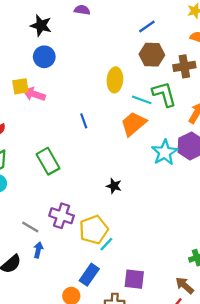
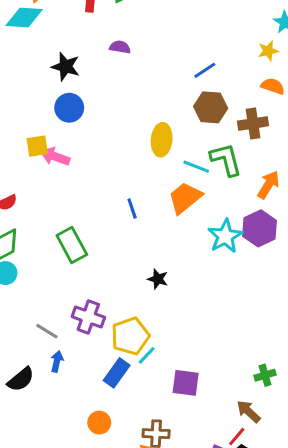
blue line: (84, 121) -> (132, 209), moved
blue rectangle: (89, 275) -> (117, 373), moved
purple square: (134, 279) -> (186, 383), moved

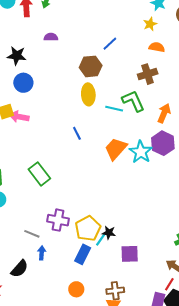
brown hexagon: (211, 107) -> (91, 66), moved
orange trapezoid: (185, 198) -> (116, 149), moved
blue line: (132, 209) -> (77, 133), moved
black star: (158, 279) -> (109, 233), moved

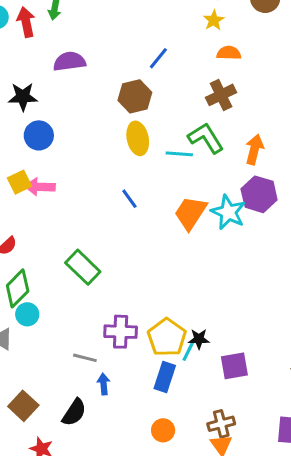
purple semicircle: (51, 37) -> (69, 61), size x1.5

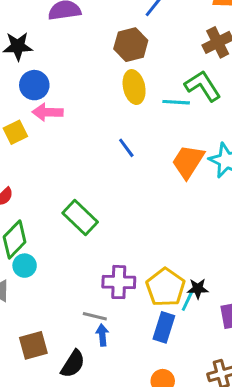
pink arrow: (40, 187) -> (48, 112), moved
gray line: (85, 358) -> (95, 316), moved
brown square: (23, 406) -> (33, 345), moved, turned 32

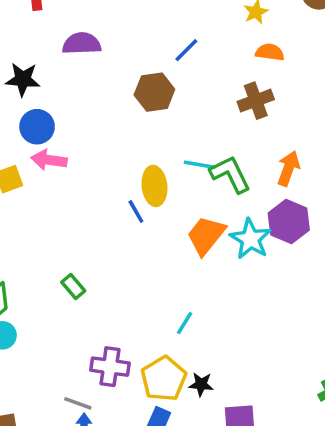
green L-shape: (203, 86) -> (230, 174), moved
yellow ellipse: (134, 87) -> (154, 186), moved
green rectangle: (80, 217) -> (73, 287), size x0.6
cyan line: (187, 301) -> (185, 323), moved

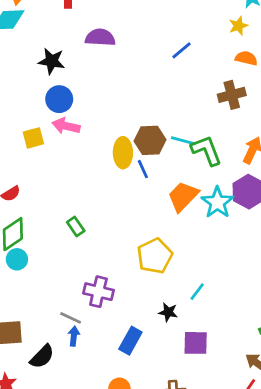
brown hexagon: (154, 92) -> (150, 140), moved
yellow ellipse: (154, 186) -> (123, 153), moved
blue line: (136, 211) -> (143, 169), moved
cyan line: (185, 323) -> (197, 292), moved
yellow pentagon: (164, 379) -> (155, 256), moved

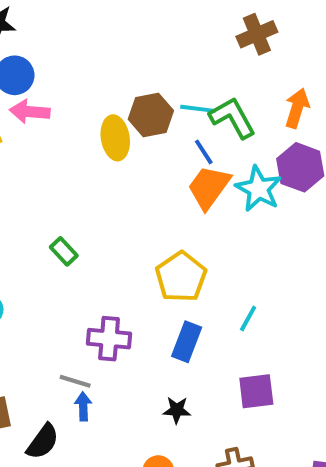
blue line: (143, 169) -> (204, 152), moved
black star: (168, 312) -> (177, 410), moved
blue rectangle: (130, 341) -> (187, 342), moved

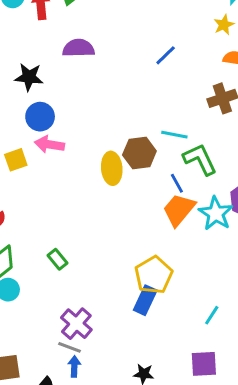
cyan line: (198, 109) -> (174, 135), moved
green rectangle: (64, 251) -> (58, 259), moved
cyan line: (248, 319) -> (212, 315), moved
purple cross: (109, 339) -> (76, 324), moved, turned 32
blue rectangle: (187, 342) -> (145, 300), moved

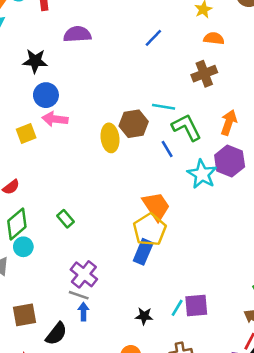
orange trapezoid: (179, 210) -> (156, 206), moved, turned 108
cyan line: (212, 315) -> (177, 308), moved

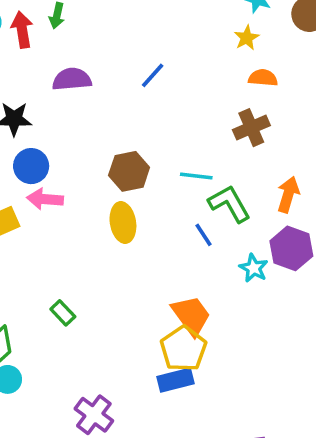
blue line: (153, 38) -> (153, 75), moved
brown hexagon: (134, 124) -> (129, 171), moved
cyan star: (202, 174) -> (254, 268), size x0.7
green rectangle: (66, 219) -> (63, 313), moved
blue rectangle: (143, 252) -> (175, 380), turned 55

